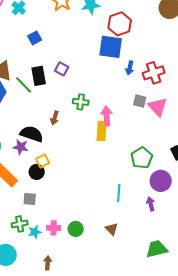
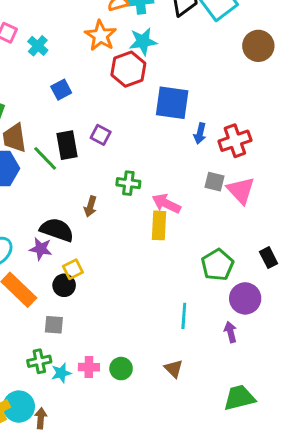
red hexagon: (120, 24) -> (128, 69), moved
pink arrow: (107, 116) -> (166, 204), turned -60
brown arrow: (48, 263) -> (41, 418), moved

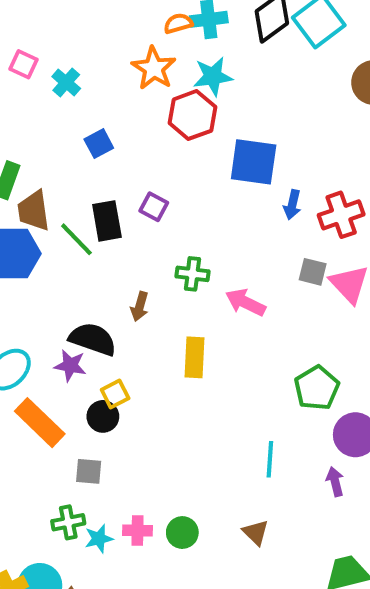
yellow rectangle: (159, 225) -> (195, 357), moved

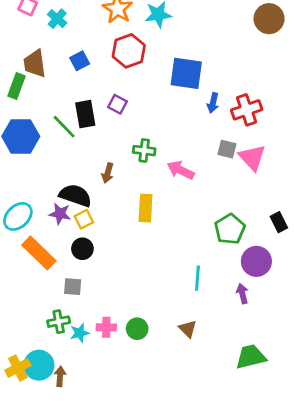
red hexagon: (192, 115) -> (129, 51), moved
brown trapezoid: (34, 211) -> (35, 64), moved
yellow square: (115, 394) -> (84, 219), moved

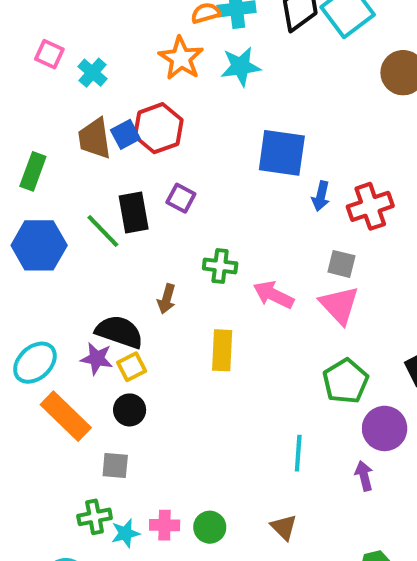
red hexagon: (129, 51) -> (158, 128), moved
brown trapezoid: (35, 64) -> (95, 138), moved
pink triangle: (252, 158) -> (339, 305), moved

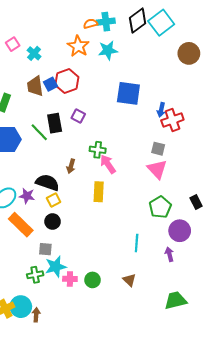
pink square: (49, 54) -> (13, 44), turned 32
blue arrow: (321, 196) -> (161, 110), moved
pink arrow: (274, 295) -> (108, 164), moved, turned 30
purple star: (97, 359) -> (27, 196), moved
cyan star: (125, 533) -> (56, 267), moved, size x1.5

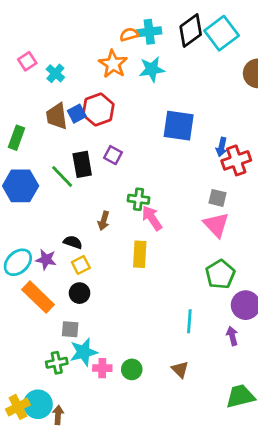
black semicircle: (47, 183) -> (73, 242), size x0.6

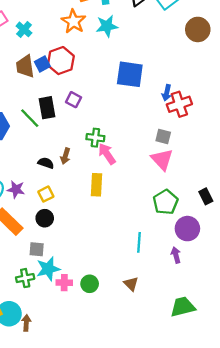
black semicircle: (73, 242) -> (46, 163), moved

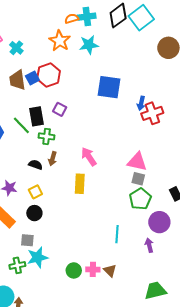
gray square: (163, 136) -> (138, 179), moved
green cross: (95, 138) -> (47, 136), moved
pink triangle: (162, 160) -> (137, 162), turned -35
pink cross: (64, 283) -> (93, 269), moved

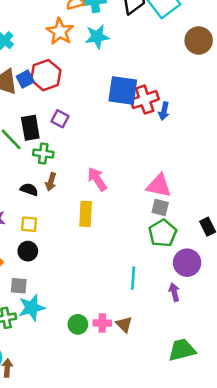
red cross: (152, 113) -> (145, 100), moved
yellow square: (35, 192) -> (29, 224), turned 32

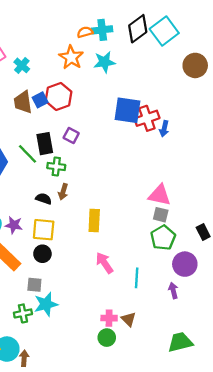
pink arrow: (97, 179) -> (104, 263), moved
yellow square: (29, 224) -> (44, 230), size x1.5
green circle: (78, 324) -> (107, 338), moved

